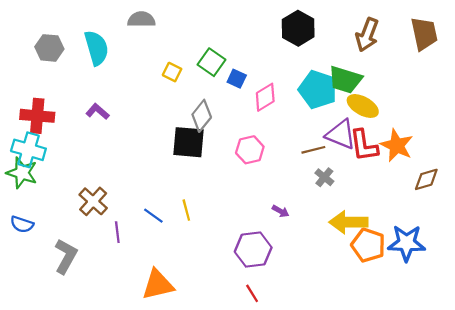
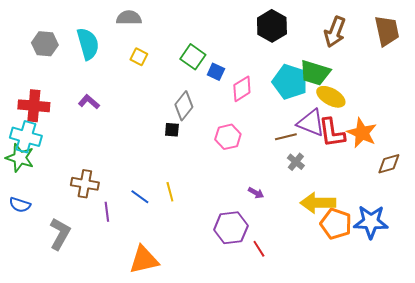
yellow square: (172, 72) -> (139, 57), moved
black square: (188, 142) -> (172, 130), size x0.5
brown cross: (93, 201) -> (85, 184), turned -32
red line: (252, 293) -> (259, 249), moved

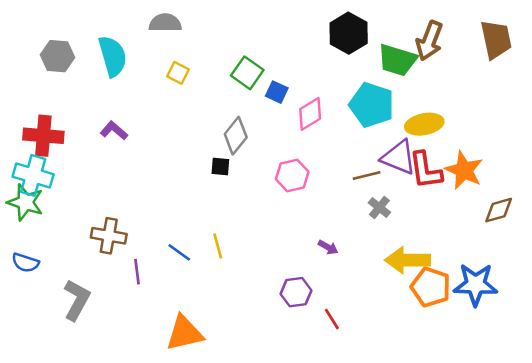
green trapezoid: (315, 73) -> (397, 60), moved
yellow ellipse: (331, 97) -> (424, 124), turned -40
purple hexagon: (231, 228) -> (296, 292), size x0.7

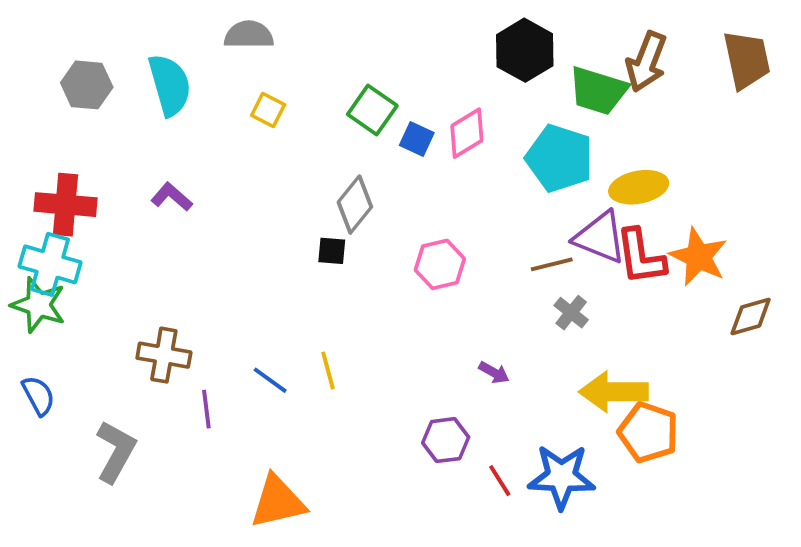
pink diamond: (310, 114) -> (467, 133), moved
blue semicircle: (25, 263) -> (38, 396), turned -136
blue star: (476, 284) -> (561, 477), moved

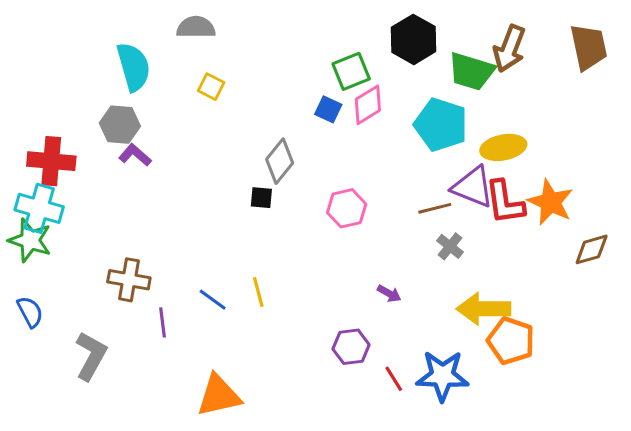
gray hexagon: (87, 85) -> (120, 125), moved
green square: (372, 110) -> (351, 71), moved, turned 33

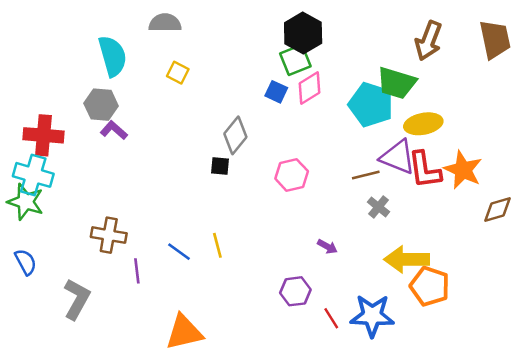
black hexagon: (414, 39) -> (303, 33), moved
green trapezoid: (471, 71) -> (396, 83), moved

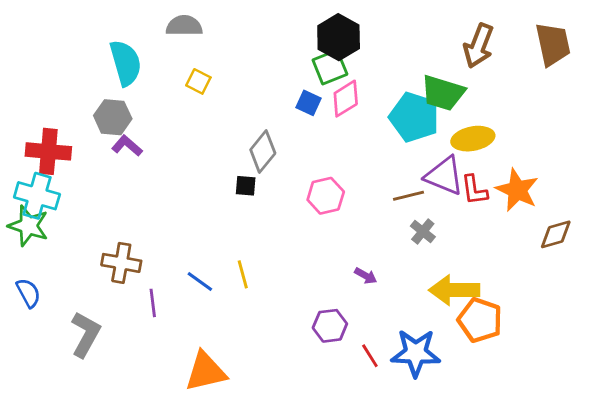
red L-shape: (425, 170) -> (474, 190), size x0.7

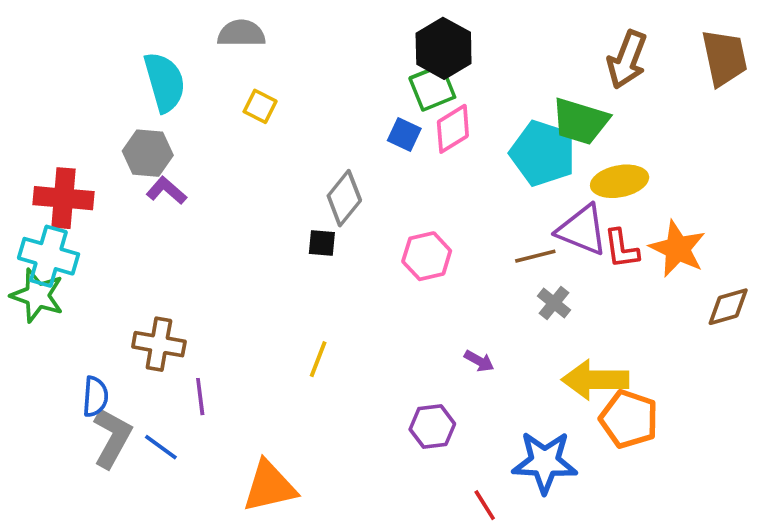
yellow line: (243, 274) -> (318, 359), turned 36
blue line: (200, 282) -> (161, 447), moved
blue semicircle: (28, 293) -> (95, 397), moved, turned 32
red line: (370, 356) -> (485, 505), moved

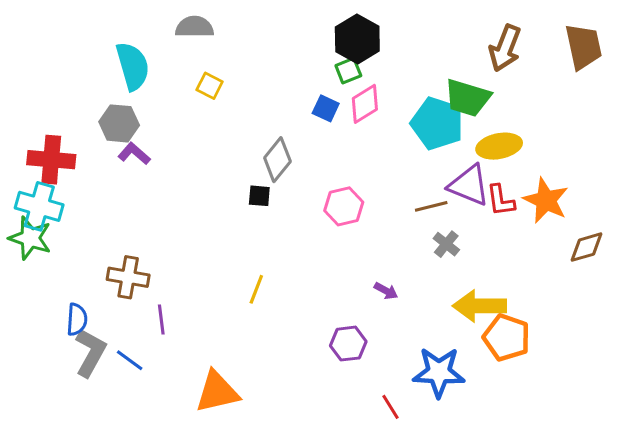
green square: (432, 88) -> (348, 71), size x0.7

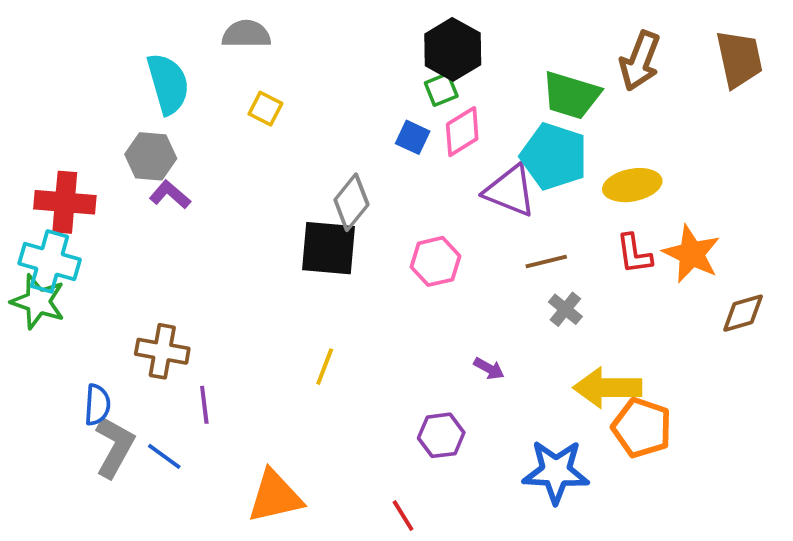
green trapezoid: (467, 98) -> (571, 95), moved
purple triangle: (469, 185) -> (510, 191), moved
black square: (259, 196) -> (328, 248), size x2.0
red line: (391, 407) -> (403, 516), moved

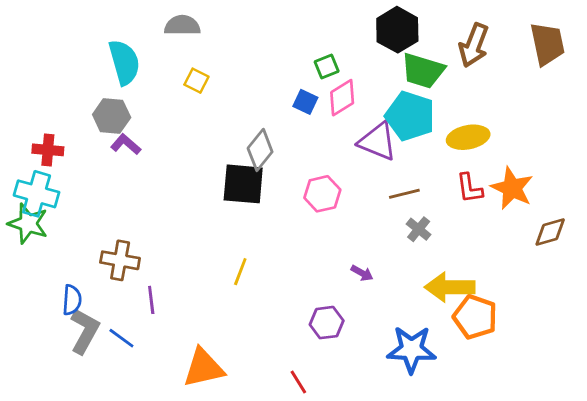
black hexagon: (453, 49) -> (397, 30), moved
red cross: (65, 202) -> (48, 150), size x0.7

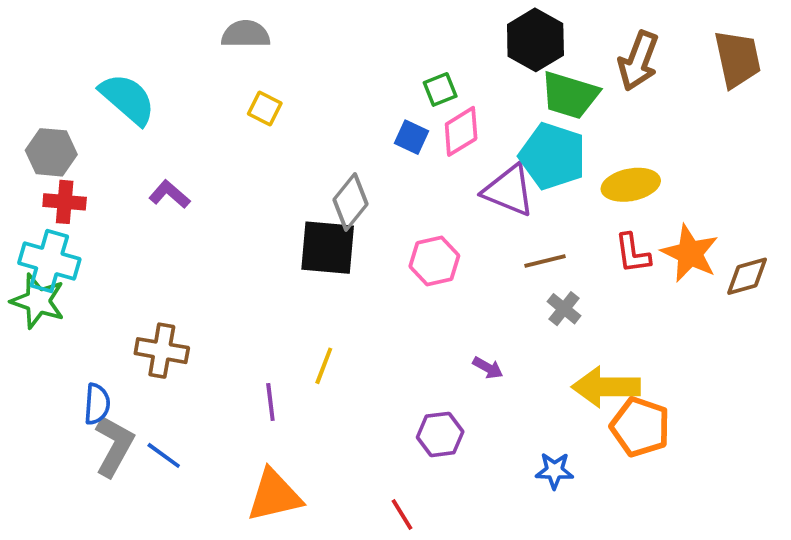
cyan semicircle: (124, 62) -> (127, 99), moved, turned -33
gray hexagon: (112, 116) -> (51, 152), moved
brown diamond: (550, 232) -> (747, 276), moved
purple line: (151, 300) -> (270, 402), moved
blue star: (412, 349) -> (554, 471), size x0.6

